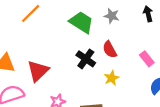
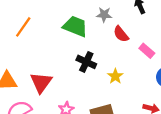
red semicircle: (110, 50) -> (121, 34), moved

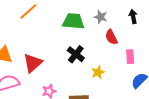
green trapezoid: (75, 26) -> (73, 21), turned -30
pink rectangle: (147, 51) -> (130, 57), turned 32

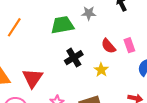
red semicircle: (111, 37) -> (108, 46), moved
black cross: (76, 54) -> (74, 58), turned 36

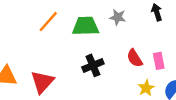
orange line: (14, 27) -> (48, 22), moved
yellow star: (101, 70) -> (146, 88), moved

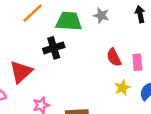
black cross: (93, 65) -> (54, 48), moved

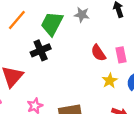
green trapezoid: (69, 21) -> (52, 24), turned -60

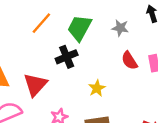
gray star: (82, 15) -> (120, 28), moved
yellow star: (110, 81) -> (97, 88), moved

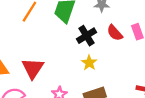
black cross: (67, 57) -> (87, 36), moved

